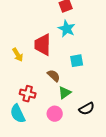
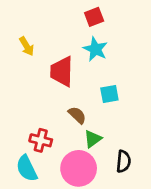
yellow arrow: (18, 55) -> (27, 46), moved
black semicircle: (87, 109) -> (123, 161), turned -56
pink circle: (55, 114) -> (79, 168), size x1.6

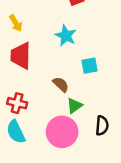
cyan star: (95, 49) -> (66, 36), moved
red trapezoid: (62, 72) -> (21, 56), moved
red cross: (41, 140) -> (17, 103), moved

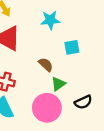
cyan star: (66, 36) -> (50, 20), turned -30
black semicircle: (102, 126) -> (83, 102), turned 60

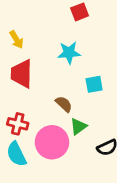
pink circle: (47, 108) -> (52, 142), moved

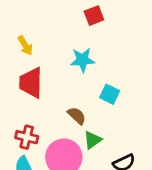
cyan square: (94, 84) -> (110, 94), turned 36

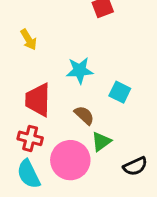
cyan star: (82, 60) -> (80, 70), moved
red trapezoid: (31, 83) -> (38, 100), moved

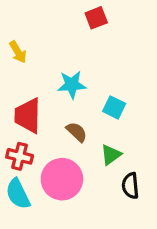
green triangle: (101, 142) -> (111, 155), moved
black semicircle: (135, 166) -> (130, 186), turned 110

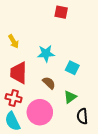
red square: (96, 18) -> (61, 12), turned 32
yellow arrow: (18, 52) -> (14, 41), moved

